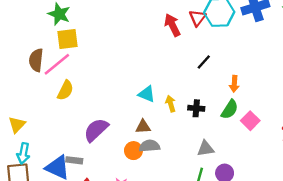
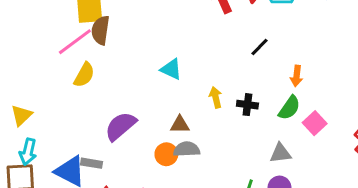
brown semicircle: (36, 60) -> (101, 30), moved
cyan triangle: (147, 94) -> (171, 69), moved
gray triangle: (206, 149) -> (281, 153), moved

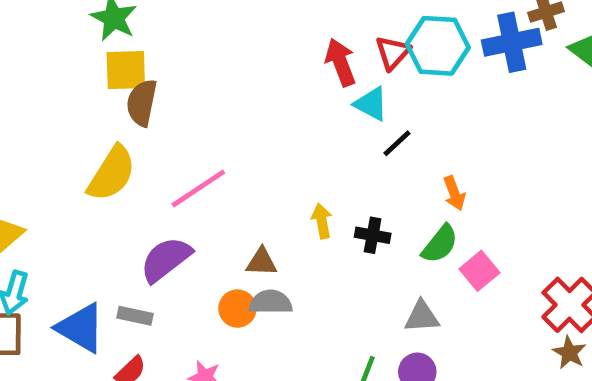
pink line: (75, 42) -> (198, 189), moved
cyan triangle: (171, 69) -> (371, 104), moved
yellow semicircle: (84, 75) -> (112, 173), size x1.4
orange arrow: (297, 76) -> (454, 193), turned -30
gray rectangle: (92, 163) -> (135, 316), moved

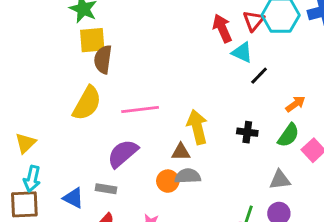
pink line: (198, 189) -> (140, 110), turned 30
orange arrow: (454, 193) -> (295, 104), turned -102
yellow arrow: (322, 221) -> (197, 127), moved, size x1.6
blue triangle: (81, 328) -> (73, 198), size x0.7

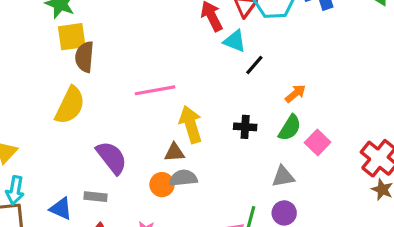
pink line: (140, 110) -> (155, 90), moved
purple semicircle: (123, 154) -> (112, 158), turned 96

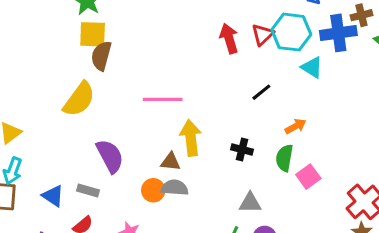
cyan triangle: (235, 41) -> (312, 67), moved
green semicircle: (290, 128) -> (284, 158), turned 148
gray triangle: (283, 177) -> (250, 203), moved

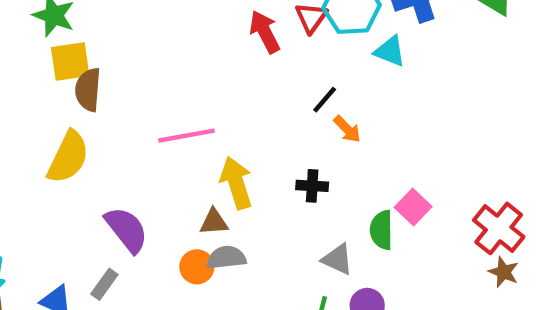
orange arrow: (296, 126) -> (347, 129), moved, turned 85
green semicircle: (284, 158) -> (381, 230), moved
gray rectangle: (88, 191) -> (104, 284), turned -60
gray triangle: (250, 203) -> (337, 259), turned 35

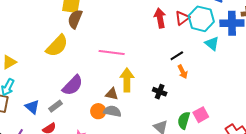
purple semicircle: (126, 230) -> (73, 85), turned 65

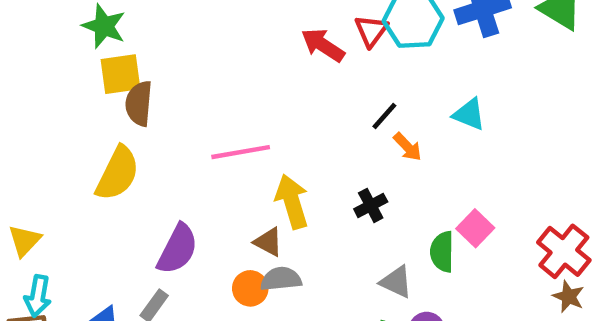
red arrow: (160, 18) -> (323, 45), turned -30
cyan triangle: (212, 44) -> (469, 114), moved
black cross: (160, 92) -> (371, 205), turned -32
brown triangle: (112, 94) -> (268, 242), turned 32

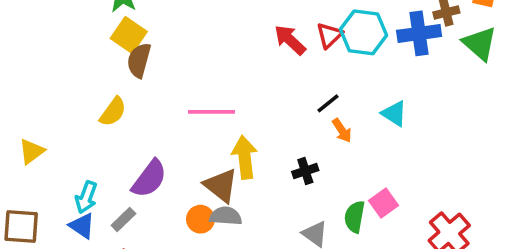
yellow square: (121, 74) -> (129, 35), turned 32
yellow semicircle: (118, 173) -> (113, 112), size x0.7
brown triangle: (268, 242) -> (221, 185), size x1.5
cyan arrow: (38, 296) -> (86, 197), moved

